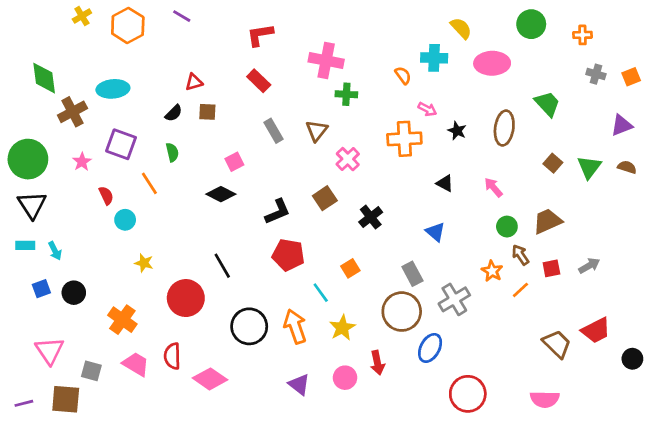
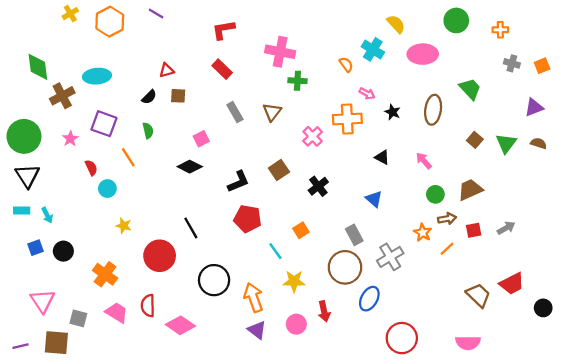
cyan cross: (434, 58) -> (373, 49), turned 30
pink cross: (348, 159) -> (313, 136), moved
brown arrow: (520, 255) -> (447, 219), turned 114
orange arrow: (295, 326) -> (253, 297), moved
yellow star: (342, 328) -> (294, 281), turned 30

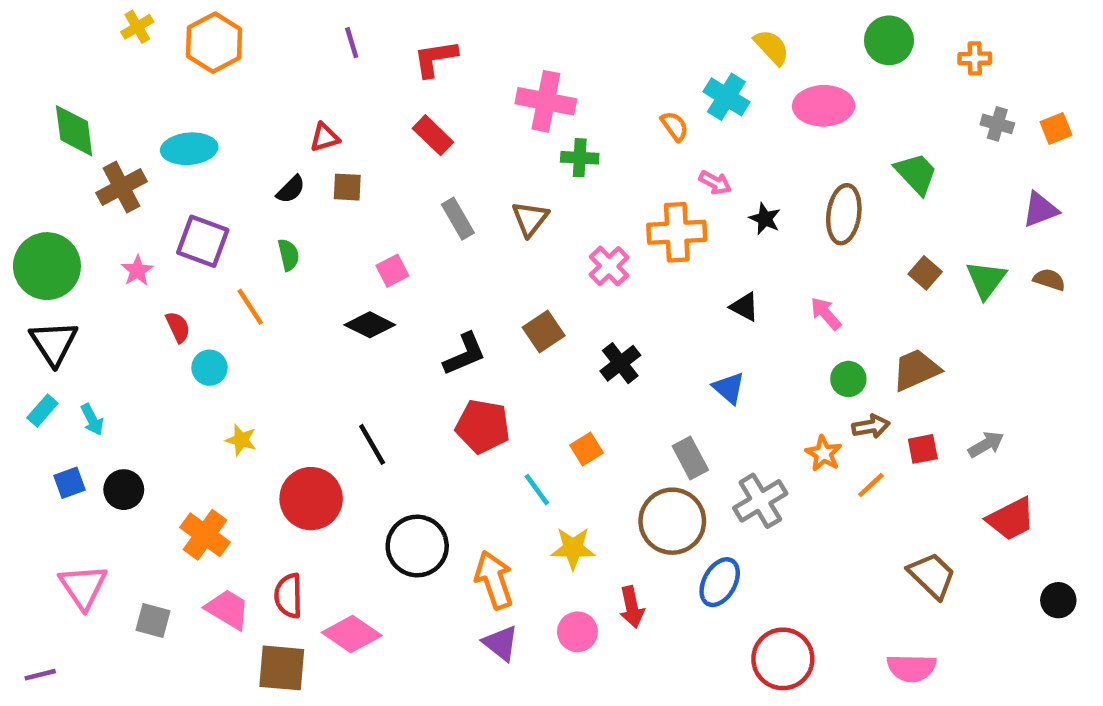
purple line: (156, 14) -> (352, 43), moved, turned 42
cyan rectangle: (22, 211) -> (42, 411), turned -49
red trapezoid: (512, 284) -> (1011, 519), moved
brown square: (56, 343) -> (282, 668), moved

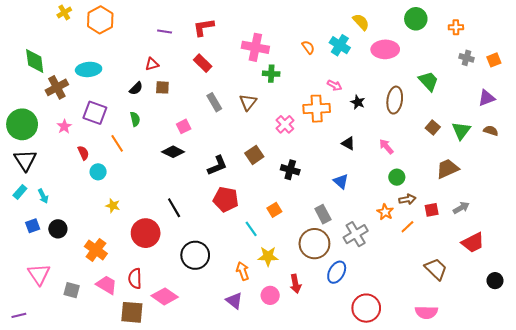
purple line: (352, 43) -> (165, 31), moved, turned -64
orange semicircle: (675, 126) -> (308, 47), moved
black cross: (620, 363) -> (290, 170), turned -36
brown trapezoid: (916, 370) -> (447, 169), moved
orange arrow: (494, 580) -> (243, 271), moved, size x0.7

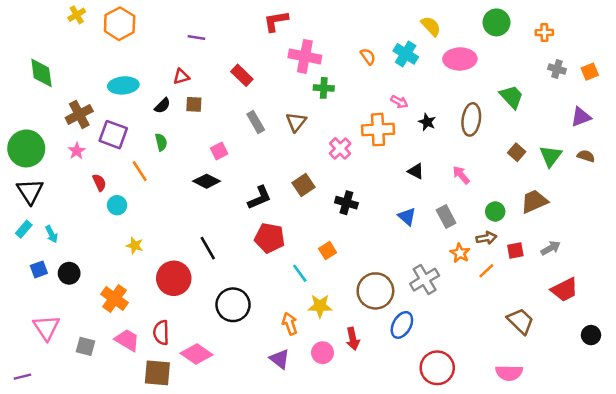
red L-shape: (204, 27) -> (276, 21), moved
cyan ellipse: (89, 69) -> (123, 85), moved
brown cross: (57, 87) -> (79, 114), moved
green circle: (397, 177) -> (495, 211), moved
gray rectangle: (323, 214) -> (446, 217), moved

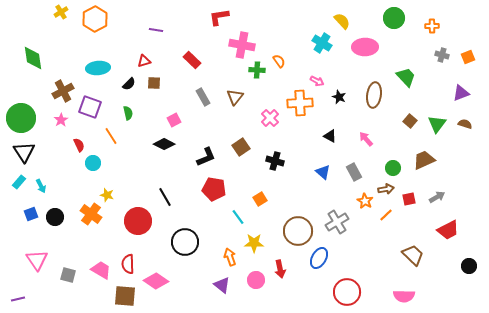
orange semicircle: (368, 56) -> (279, 61), moved
orange cross: (114, 298) -> (91, 214), moved

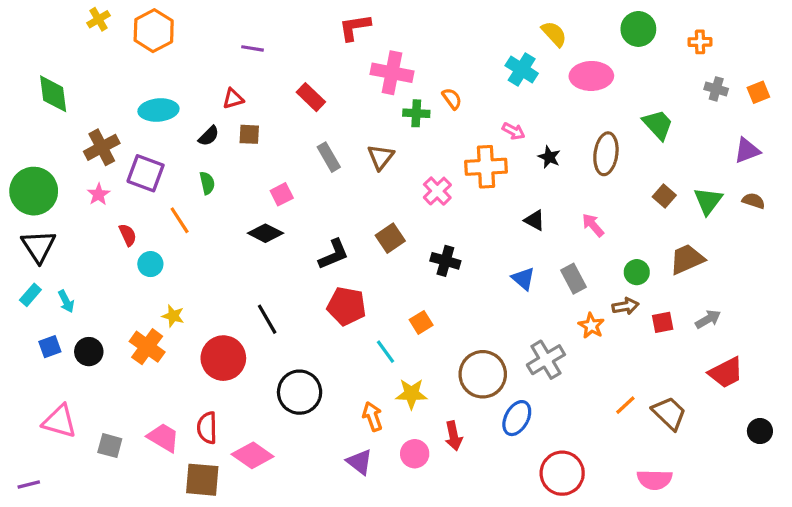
orange line: (386, 215) -> (625, 405), moved
pink triangle: (37, 260) -> (60, 421), turned -40

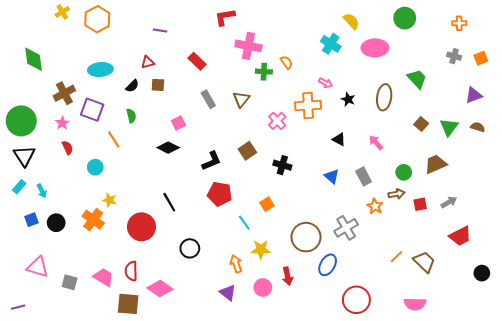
orange cross: (700, 42) -> (459, 23), moved
red semicircle: (128, 235) -> (67, 148), moved
black circle: (300, 392) -> (190, 248), size x0.7

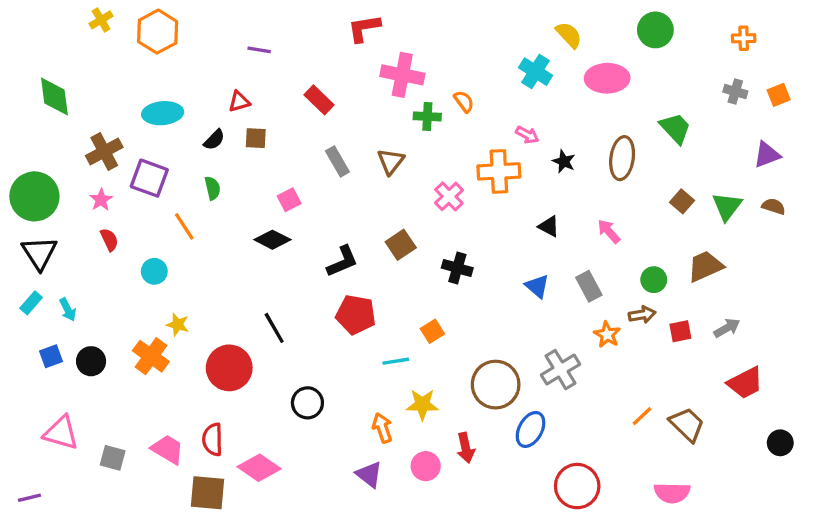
cyan line: (244, 223) -> (396, 361), turned -63

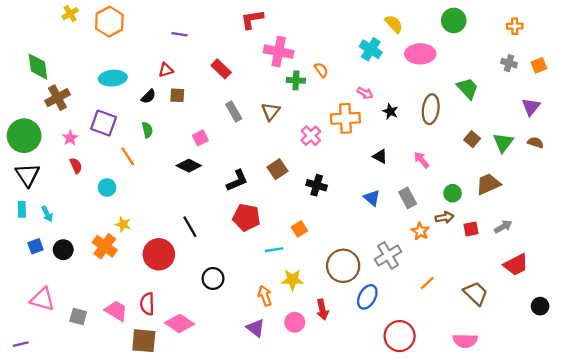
brown cross: (104, 151) -> (57, 98), moved
purple triangle: (767, 155) -> (531, 107), turned -30
cyan rectangle: (31, 303) -> (22, 209), turned -42
orange line: (642, 416) -> (427, 283), moved

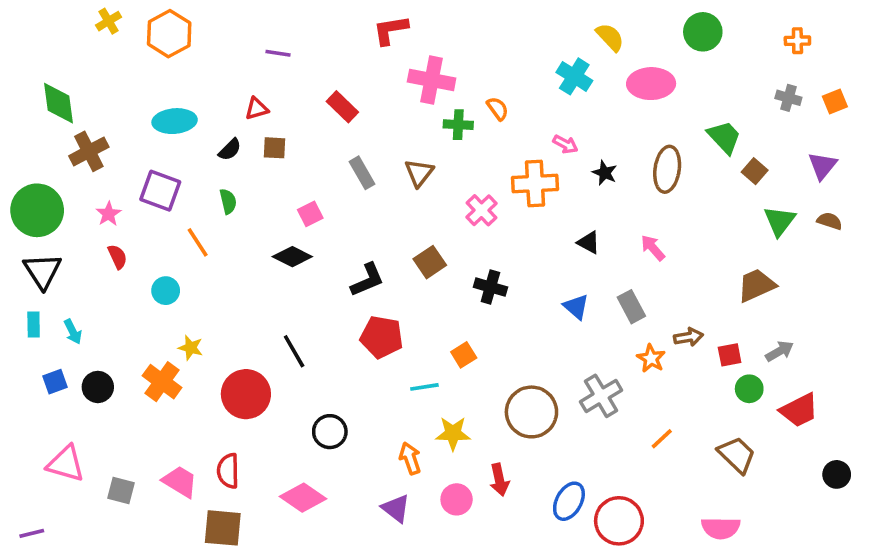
brown square: (472, 139) -> (755, 171), moved
green circle: (453, 193) -> (749, 389), moved
blue ellipse: (367, 297) -> (569, 501), moved
pink diamond: (180, 323) -> (303, 498), moved

